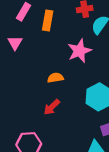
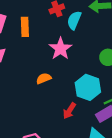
red arrow: (52, 107) -> (69, 111), moved

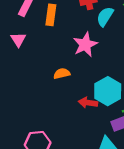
red arrow: (69, 111) -> (88, 103), moved, turned 56

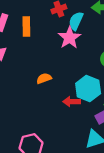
pink star: (85, 45) -> (69, 38), moved

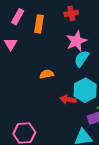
cyan semicircle: (76, 21) -> (82, 59), moved

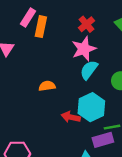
red cross: (71, 13) -> (86, 24), moved, turned -32
pink rectangle: (18, 17) -> (28, 17), moved

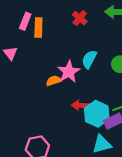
pink star: (84, 49) -> (69, 72), moved
cyan hexagon: (91, 107) -> (97, 114), moved

